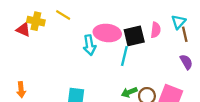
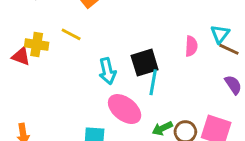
pink ellipse: (107, 33) -> (125, 109), moved, turned 35
brown line: (185, 34) -> (229, 49), turned -49
black square: (134, 36) -> (145, 63), moved

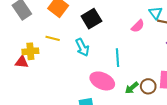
pink semicircle: (191, 46) -> (138, 26), turned 56
black square: (145, 63) -> (91, 19), moved
cyan arrow: (107, 71) -> (82, 47), moved

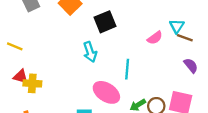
yellow line: (53, 38) -> (15, 46), moved
yellow cross: (30, 51) -> (32, 83), moved
red triangle: (22, 62) -> (21, 76), moved

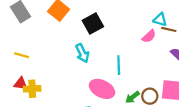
cyan triangle: (177, 26) -> (160, 20), turned -40
pink semicircle: (155, 38) -> (149, 36), moved
yellow line: (15, 46) -> (21, 55), moved

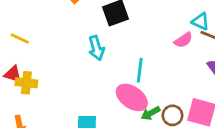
pink ellipse: (102, 89) -> (132, 97), moved

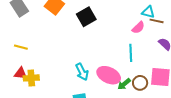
cyan arrow: (96, 48) -> (82, 72), moved
cyan line: (140, 70) -> (131, 53), moved

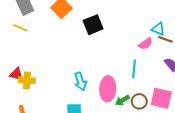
yellow line: (21, 47) -> (21, 28), moved
pink ellipse: (109, 75) -> (108, 89), turned 60

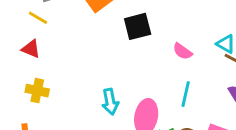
pink semicircle: (146, 44) -> (182, 51), moved, turned 64
red triangle: (16, 74) -> (31, 49), moved

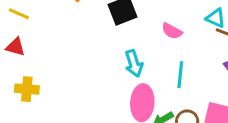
cyan arrow: (110, 102) -> (134, 64), moved

